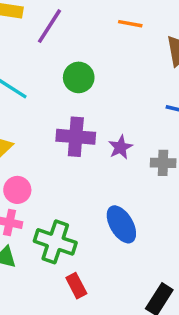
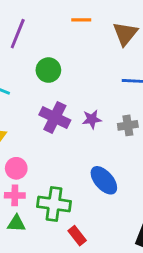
purple cross: (76, 137) -> (55, 118), turned 32
purple star: (120, 147) -> (92, 119), turned 30

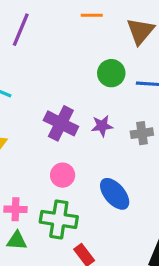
green circle: (48, 70) -> (111, 73), moved
pink circle: (16, 168) -> (63, 175), moved

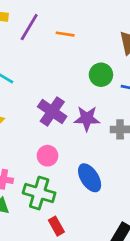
orange line: (92, 15) -> (65, 34), moved
purple star: (102, 126) -> (87, 118), size x1.4

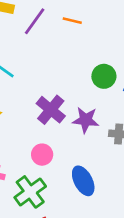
orange line: (65, 34) -> (72, 21), moved
green cross: (39, 193) -> (30, 192), turned 32

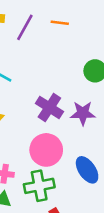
pink circle: (42, 155) -> (46, 150), size x1.6
green cross: (30, 192) -> (39, 186), turned 32

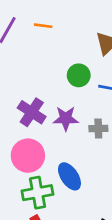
green cross: (39, 186) -> (37, 193), moved

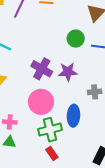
gray cross: (98, 128) -> (95, 92), moved
blue ellipse: (69, 176) -> (73, 116), turned 40

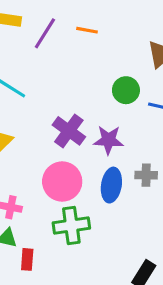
blue ellipse: (73, 116) -> (111, 185), moved
red rectangle: (52, 153) -> (27, 259), moved, turned 32

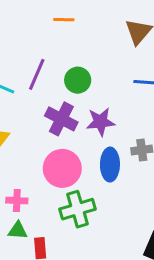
purple line: (45, 33) -> (37, 74), moved
green circle: (126, 90) -> (78, 80), moved

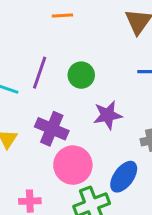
purple cross: (61, 119) -> (52, 129), moved
blue ellipse: (110, 165) -> (124, 177), moved, turned 40

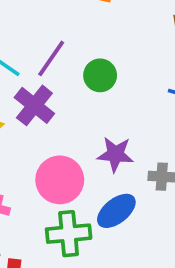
purple star: (108, 115) -> (115, 154), moved
purple cross: (52, 129) -> (34, 105), moved

